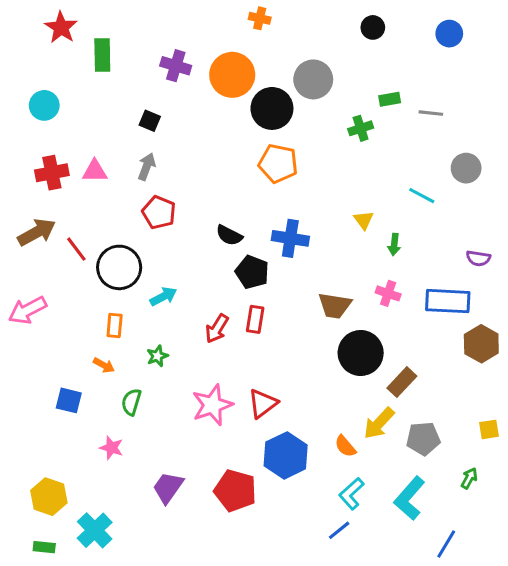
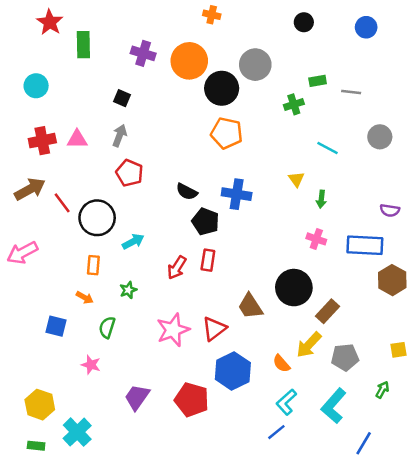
cyan line: (422, 196) -> (328, 148), moved
brown trapezoid: (335, 306) -> (250, 306), moved, turned 48

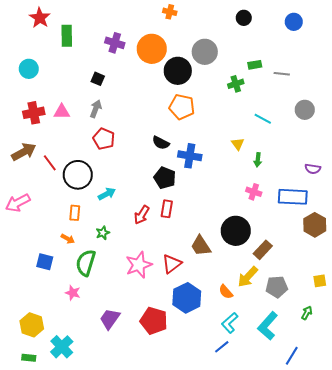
black semicircle: (187, 192) -> (161, 143), moved
green semicircle: (107, 327) -> (86, 263), size x1.5

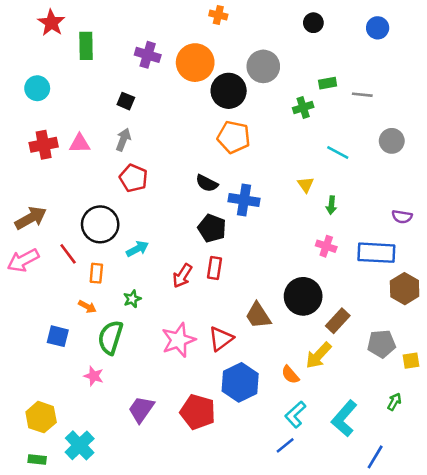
brown arrow: (24, 152) -> (31, 218), moved
red line: (50, 163) -> (68, 254), moved
gray pentagon: (277, 287) -> (381, 344), moved

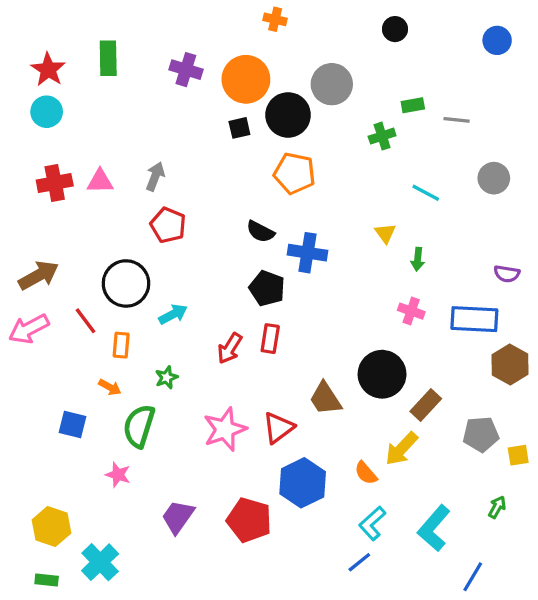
red star: (51, 23) -> (48, 70), moved
blue circle: (378, 28) -> (497, 40), moved
black square: (126, 101) -> (239, 128), moved, turned -36

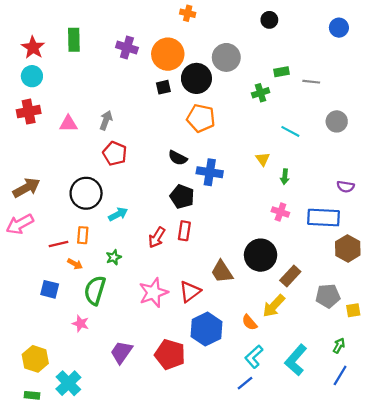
red cross: (55, 183) -> (29, 112), moved
red line: (85, 321) -> (58, 244), moved, turned -66
blue line: (473, 577) -> (340, 375), moved

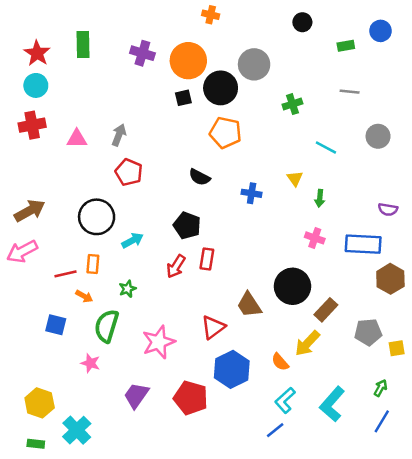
green rectangle: (281, 72) -> (346, 46), moved
blue cross: (210, 172) -> (252, 193), moved, size x0.7
black pentagon: (182, 197) -> (187, 226), moved
pink star: (153, 293) -> (159, 342), moved

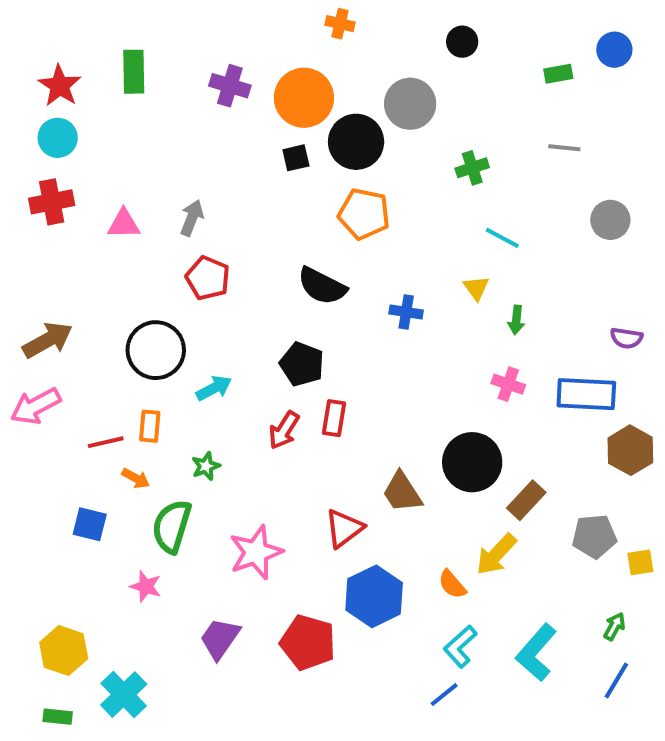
black circle: (302, 22) -> (462, 42), moved
cyan line: (326, 147) -> (502, 238), moved
black semicircle: (199, 177) -> (322, 286), size x1.4

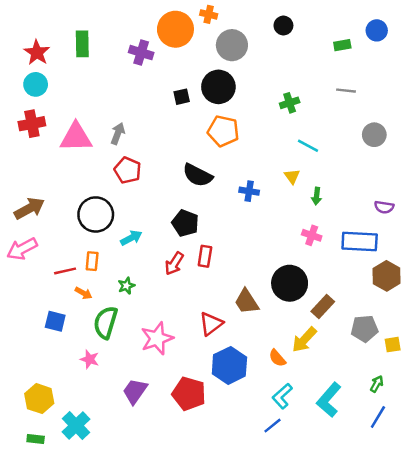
orange circle: (304, 98) -> (175, 29), moved
gray circle: (410, 104) -> (232, 45), moved
pink triangle: (124, 224) -> (76, 137), size x1.6

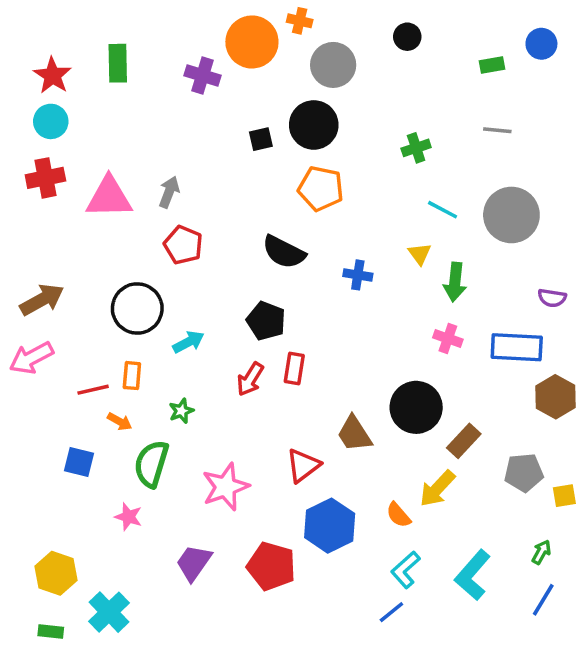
gray circle: (374, 135) -> (511, 215), moved, size x1.6
green arrow: (317, 196) -> (455, 282), size x1.5

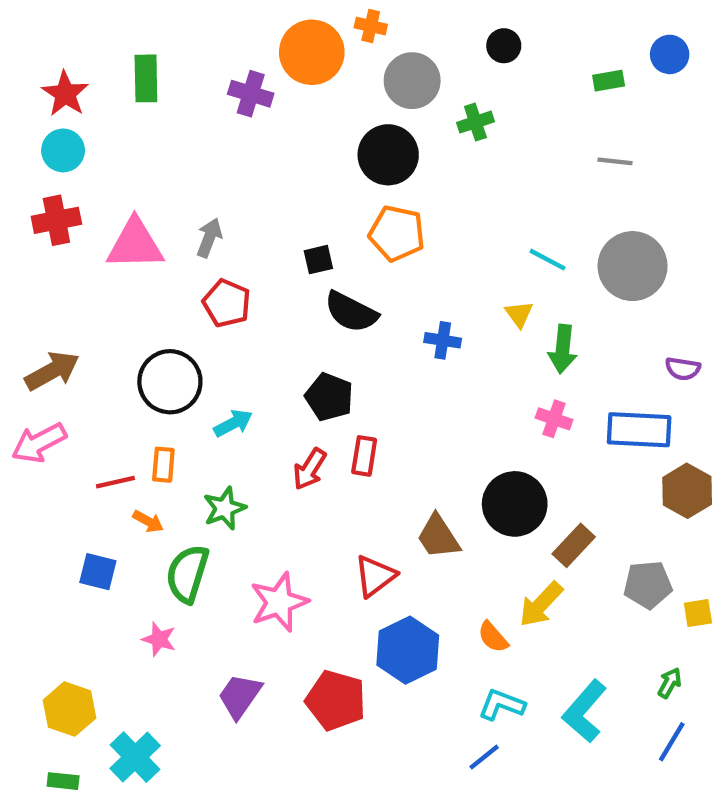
black square: (261, 139) -> (318, 260), moved
green cross: (416, 148) -> (475, 122), moved
green star: (181, 411) -> (224, 508), size x1.4
cyan L-shape: (406, 570) -> (502, 705), turned 63

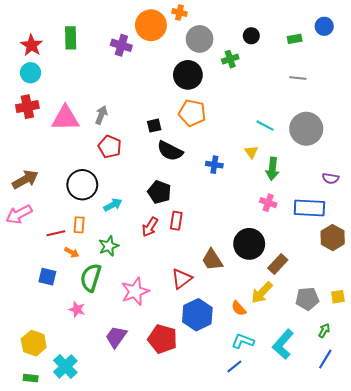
black circle: (504, 46) -> (251, 36), moved
gray pentagon: (648, 585) -> (307, 299), moved

